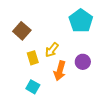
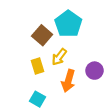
cyan pentagon: (81, 21) -> (68, 24), moved
brown square: (22, 31) -> (42, 35), moved

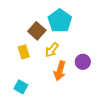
yellow rectangle: (38, 66) -> (24, 52), moved
cyan square: (38, 99) -> (21, 87), moved

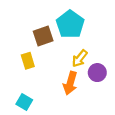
brown square: (37, 31) -> (43, 36), turned 30
yellow arrow: (52, 50) -> (80, 58), moved

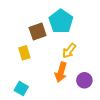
purple circle: (97, 73) -> (84, 80), moved

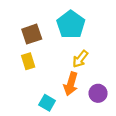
brown square: (38, 31) -> (32, 34), moved
cyan square: (21, 88) -> (47, 103), moved

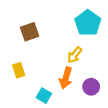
cyan pentagon: (71, 25) -> (88, 23), moved
yellow rectangle: (28, 61) -> (19, 70), moved

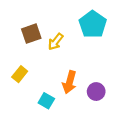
yellow arrow: (75, 55) -> (56, 42), moved
yellow rectangle: (19, 70) -> (20, 74), turned 56

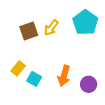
yellow arrow: (56, 42) -> (51, 28), moved
cyan square: (46, 101) -> (34, 79), moved

